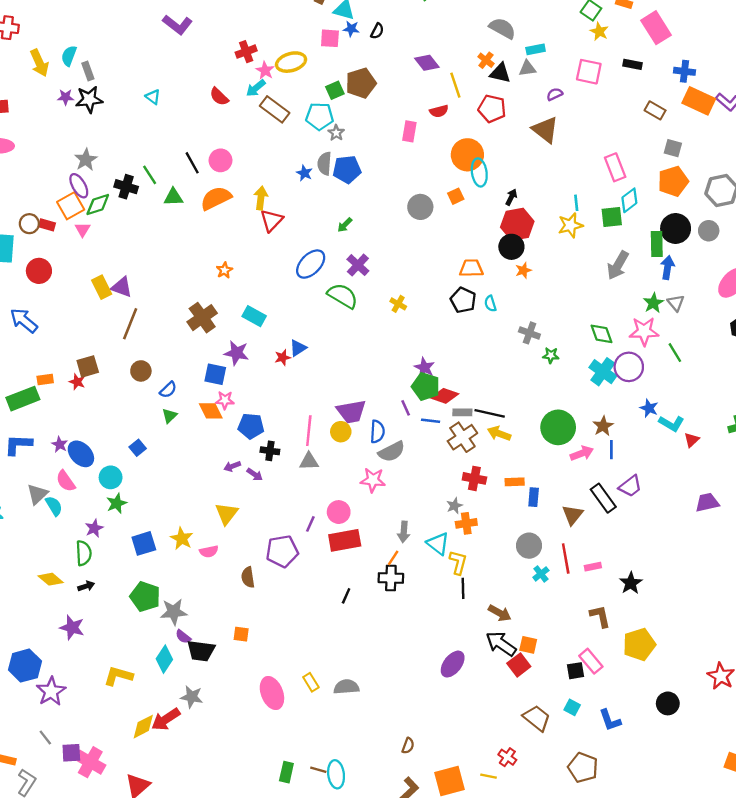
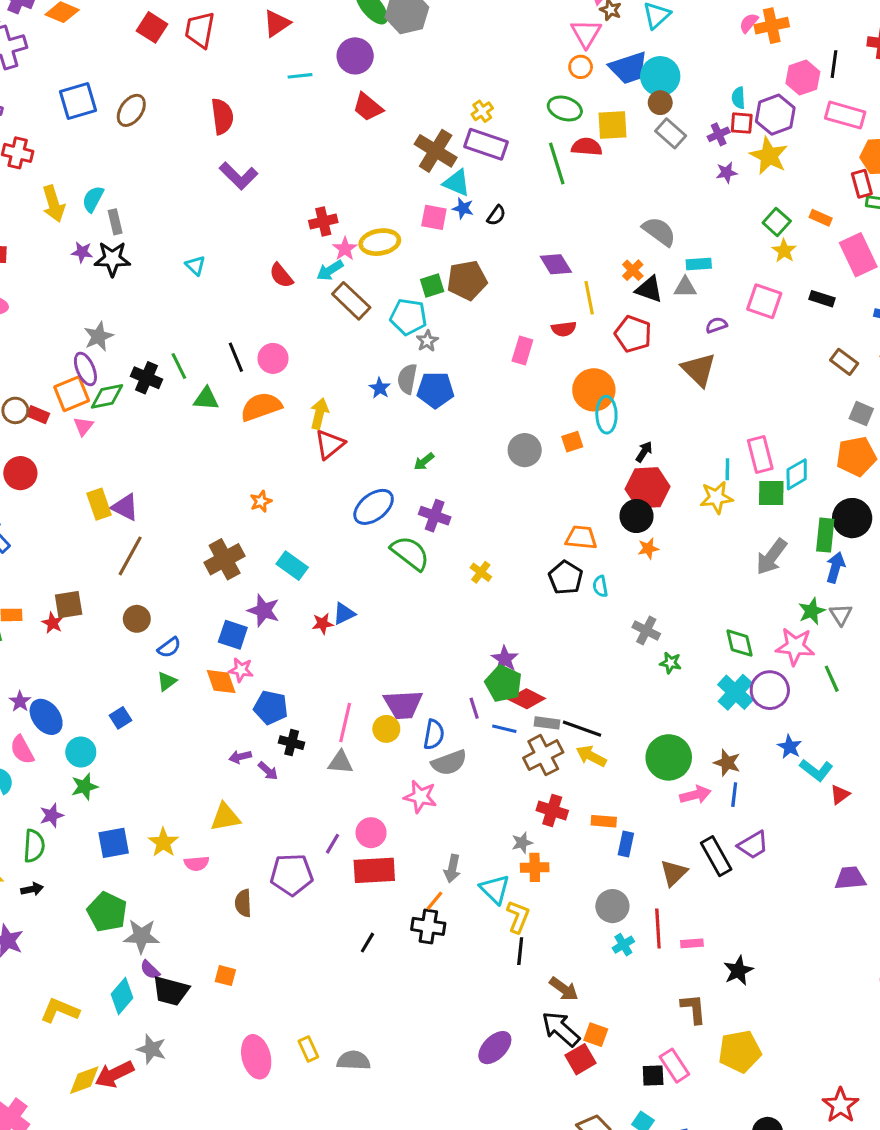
pink rectangle: (615, 167) -> (760, 454), moved
purple cross: (358, 265) -> (435, 516), turned -30
brown star: (603, 426) -> (727, 763), turned -30
yellow triangle: (226, 514) -> (225, 817), turned 35

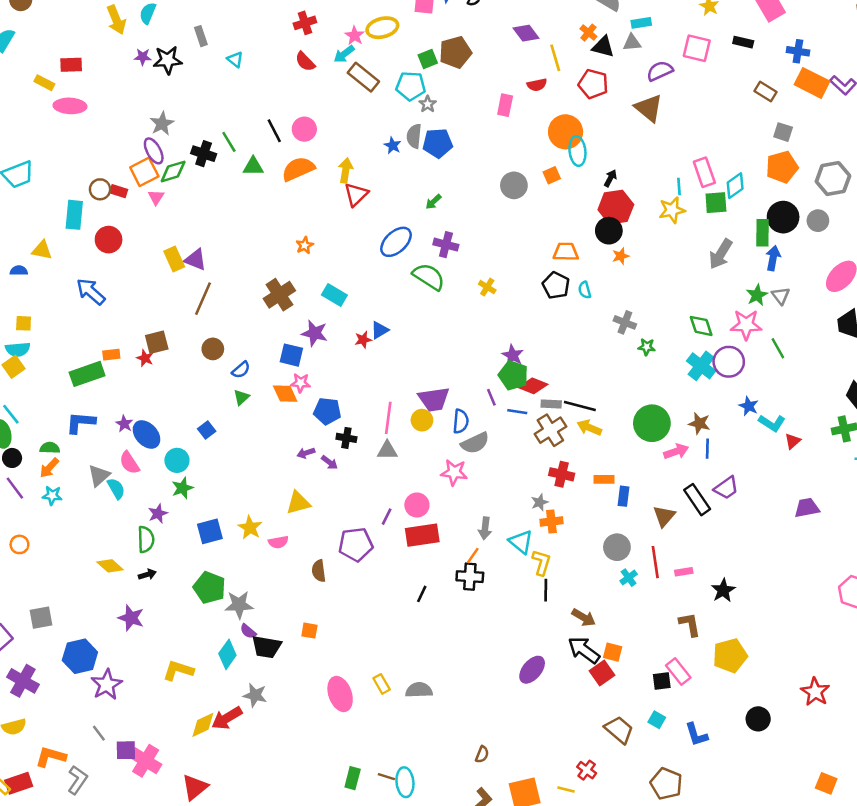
red cross: (323, 221) -> (305, 23), moved
gray rectangle: (115, 222) -> (201, 36), moved
purple semicircle: (716, 325) -> (660, 71), size x1.5

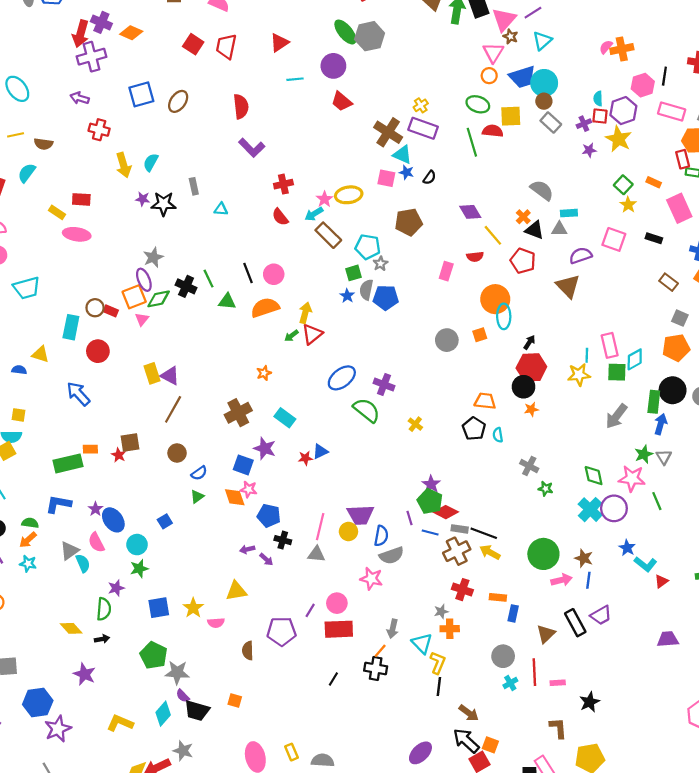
yellow line: (555, 58) -> (493, 235), turned -30
green square: (428, 59) -> (353, 273), moved
cyan triangle: (235, 60) -> (221, 209), turned -40
green arrow: (433, 202) -> (291, 336), moved

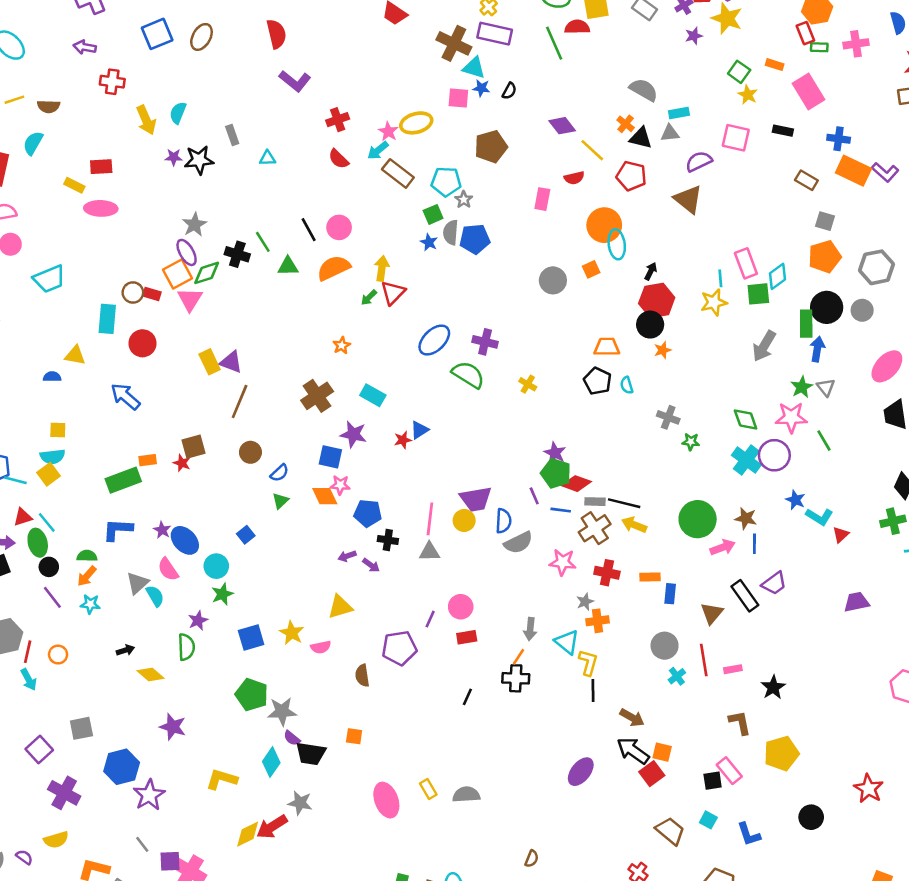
pink triangle: (142, 319) -> (190, 299), size x1.5
pink star: (371, 579) -> (563, 562), moved
red rectangle: (339, 629) -> (467, 637), size x0.6
black arrow: (102, 639) -> (125, 650), moved

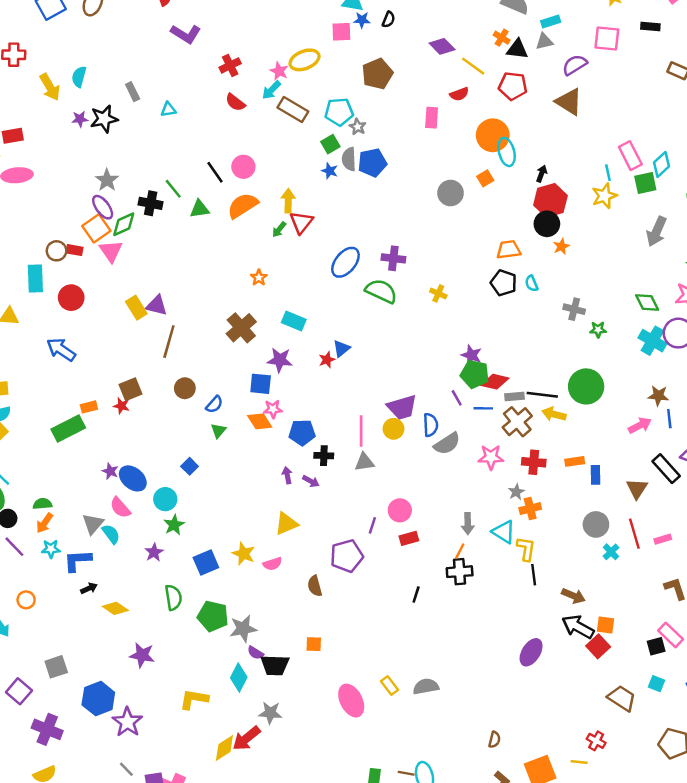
green circle: (698, 519) -> (586, 386), moved
blue L-shape: (118, 530) -> (78, 561), moved
purple arrow: (347, 556) -> (287, 475), turned 105
green semicircle: (186, 647) -> (173, 597), moved

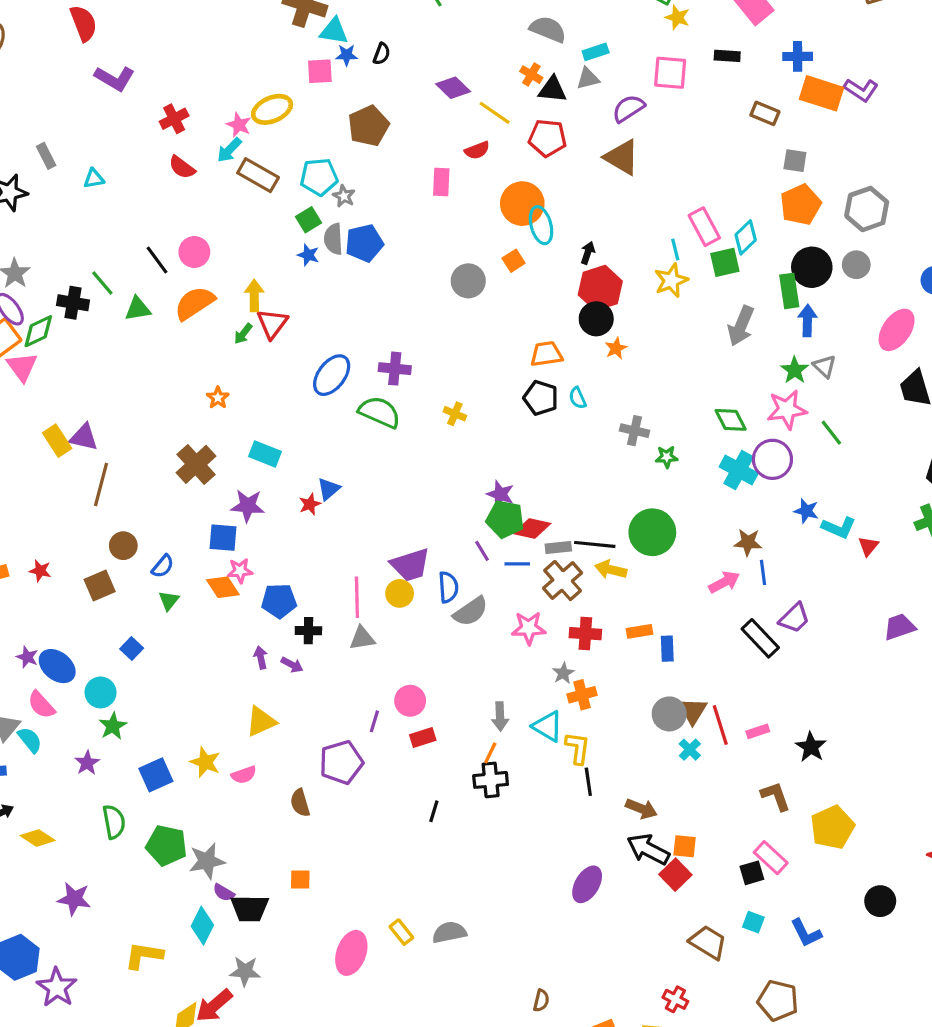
brown square: (131, 389) -> (100, 585), moved
brown triangle: (637, 489) -> (693, 711), moved
pink ellipse: (351, 701) -> (351, 953), turned 48

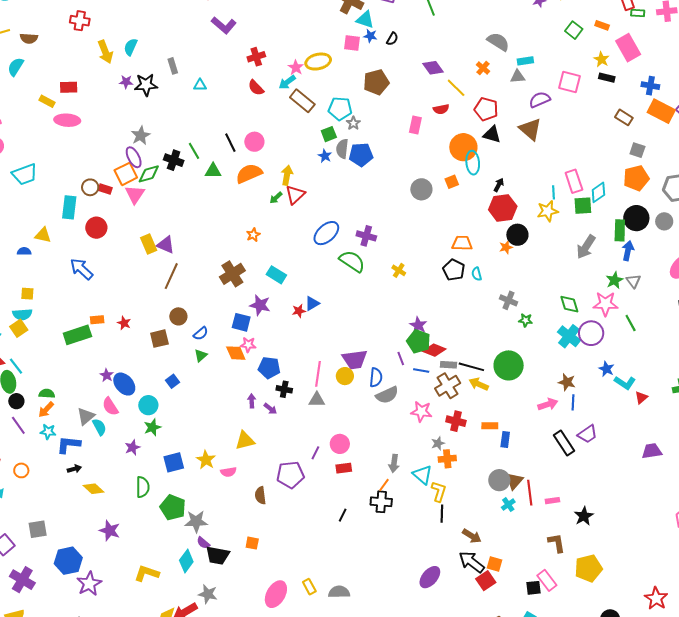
yellow star: (677, 17) -> (602, 59), moved
black triangle: (552, 89) -> (492, 134), moved
black circle: (596, 319) -> (517, 235), moved

